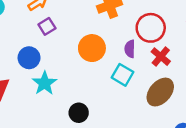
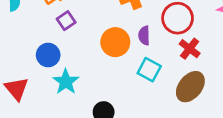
purple semicircle: (130, 49) -> (144, 35), moved

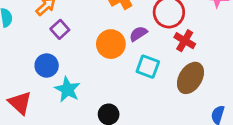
purple semicircle: (144, 35) -> (138, 34), turned 66

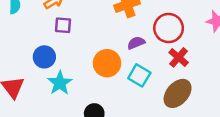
purple square: (60, 29) -> (63, 25), turned 36
orange circle: (111, 44) -> (107, 63), moved

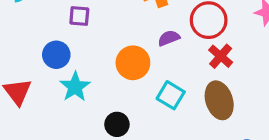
cyan square: (139, 75) -> (171, 95), moved
brown ellipse: (178, 93) -> (219, 100), turned -60

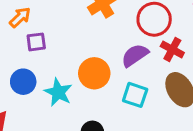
purple semicircle: (169, 38) -> (135, 55), moved, size x1.4
cyan star: (75, 87) -> (58, 92), moved

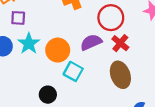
cyan star: (58, 92) -> (29, 44), moved
cyan square: (135, 95) -> (73, 71), moved

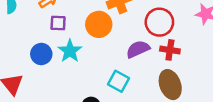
red cross: (120, 43) -> (170, 50), turned -30
orange circle: (58, 50) -> (99, 24), moved

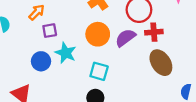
orange circle: (99, 24) -> (98, 34), moved
cyan square: (119, 81) -> (99, 71), moved

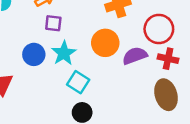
cyan square: (99, 71) -> (78, 82), moved

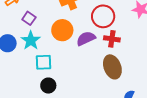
purple square: (53, 23) -> (29, 18), moved, turned 32
cyan square: (78, 82) -> (44, 62), turned -30

